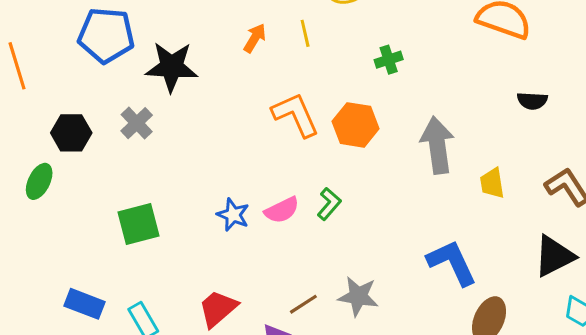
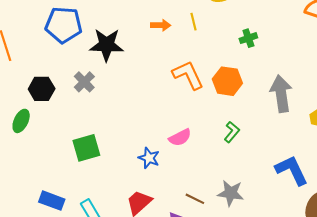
orange arrow: (255, 38) -> (161, 25), turned 60
green L-shape: (329, 204) -> (232, 132), moved
blue star: (233, 215) -> (149, 158), moved
brown line: (303, 304) -> (195, 199), turned 60

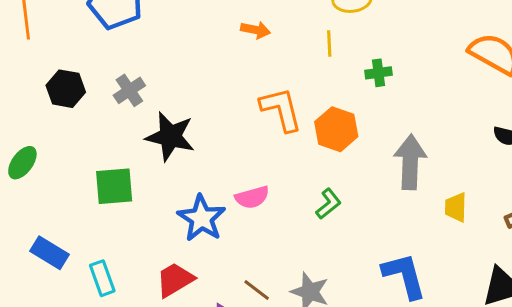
yellow line: (194, 22) -> (329, 43), moved
black star: (107, 45) -> (170, 136), moved
green ellipse: (21, 121) -> (22, 163), moved
blue star: (149, 158) -> (202, 218), size x1.5

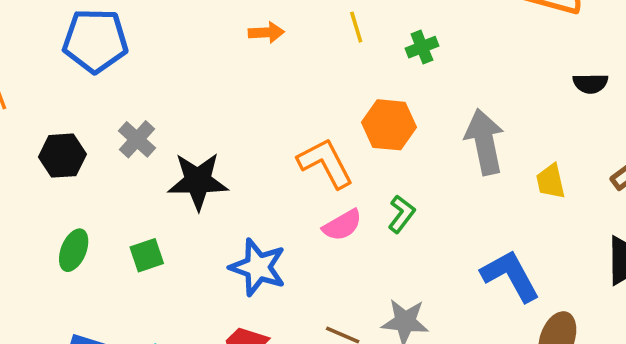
orange L-shape: (281, 109) -> (325, 163), moved
green ellipse: (22, 163) -> (74, 250), moved
green square: (114, 186) -> (147, 255), size x0.7
pink semicircle: (252, 197) -> (342, 225), moved

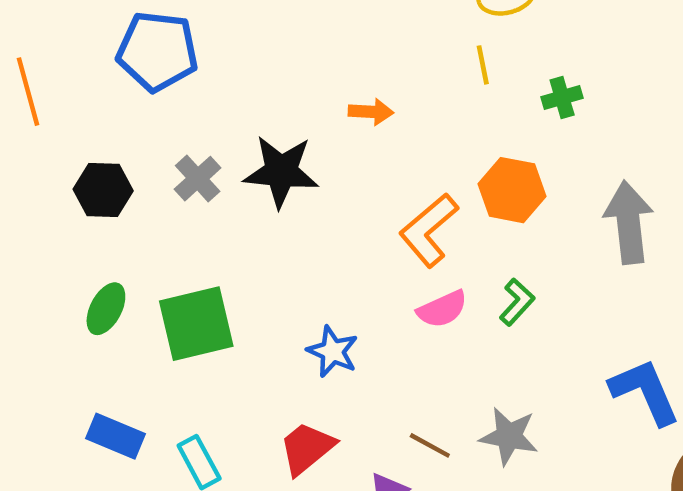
orange arrow: (266, 32) -> (371, 112), moved
orange L-shape: (325, 163) -> (429, 230), turned -108
black star: (198, 181) -> (281, 172), moved
green square: (147, 255) -> (196, 324), size x1.8
blue star: (258, 267) -> (333, 351), size x0.7

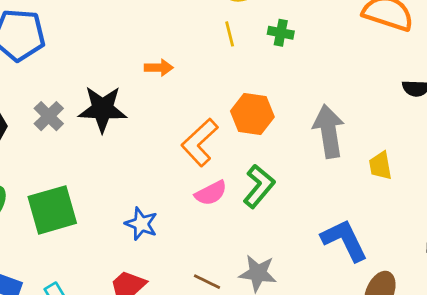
green cross: (562, 98) -> (281, 33), moved, turned 30
green L-shape: (517, 302) -> (259, 186), size x1.4

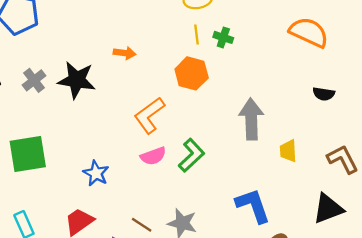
yellow line: (230, 34) -> (197, 34), moved
orange hexagon: (252, 114) -> (192, 73), moved

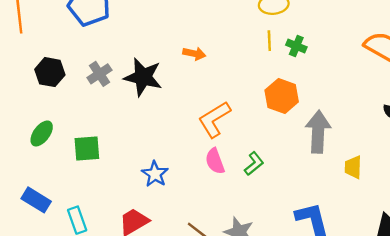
orange hexagon: (192, 73) -> (282, 96), moved
green square: (28, 154) -> (87, 149), size x0.7
green L-shape: (191, 155) -> (254, 164), size x0.7
pink semicircle: (153, 156) -> (215, 161), turned 85

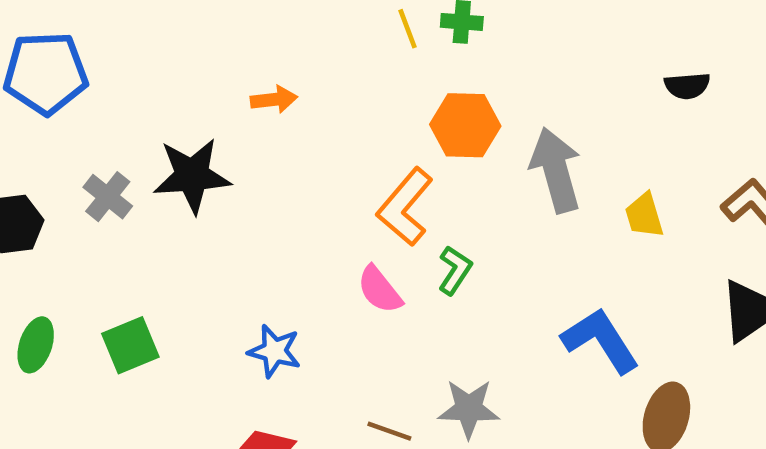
orange L-shape: (214, 119) -> (405, 207), moved

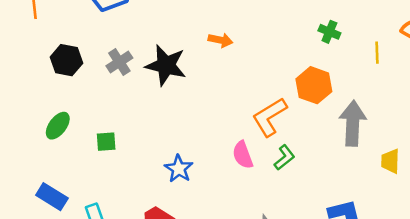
yellow line: (408, 29) -> (377, 53), moved
green square: (130, 345) -> (106, 142), size x0.7

